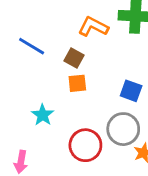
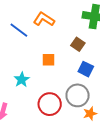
orange L-shape: (93, 27) -> (44, 19), moved
brown square: (74, 58) -> (78, 44), moved

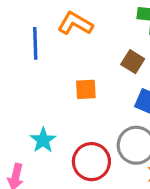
blue line: (19, 30) -> (35, 43), turned 54
cyan star: (22, 80) -> (43, 140), moved

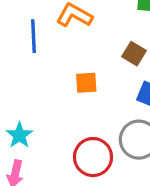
cyan star: (43, 140) -> (19, 135), moved

